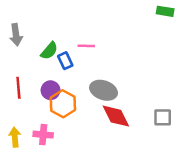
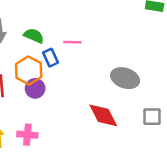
green semicircle: (49, 51) -> (34, 36), moved, turned -108
gray ellipse: (104, 90) -> (125, 78), moved
orange hexagon: (63, 104) -> (29, 70), moved

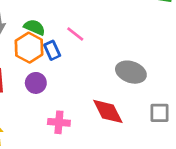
pink line: (72, 42) -> (75, 34), turned 36
orange hexagon: (29, 70) -> (29, 48), moved
pink cross: (27, 135) -> (59, 122), moved

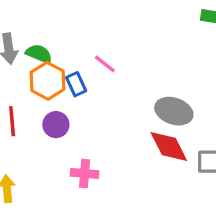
green semicircle: (34, 27) -> (39, 54), moved
red diamond: (108, 111) -> (169, 147), moved

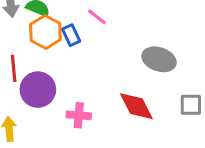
purple circle: (56, 125) -> (38, 90), moved, size x1.5
red diamond: (169, 147) -> (136, 106), moved

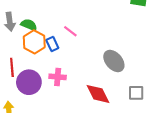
gray ellipse: (159, 59) -> (114, 61), turned 30
pink cross: (79, 115) -> (58, 77), moved

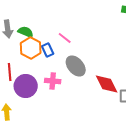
gray ellipse: (114, 61) -> (76, 66), moved
red diamond: (98, 94) -> (107, 84), moved

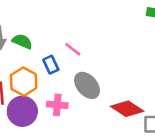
orange hexagon: (31, 48) -> (24, 82), moved
red diamond: (107, 84) -> (127, 109), turned -30

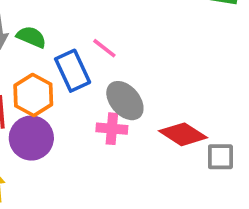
blue rectangle: (51, 65) -> (73, 71), size x1.5
pink cross: (57, 105) -> (112, 129), moved

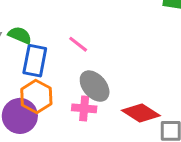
blue rectangle: (73, 71) -> (35, 61), moved, turned 36
orange hexagon: (33, 95) -> (36, 96), moved

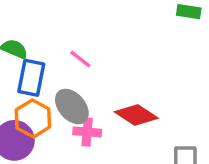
gray ellipse: (95, 86) -> (72, 107), moved
red diamond: (141, 113) -> (136, 115), moved

